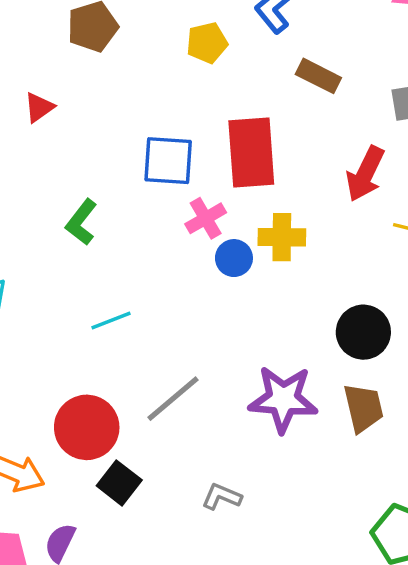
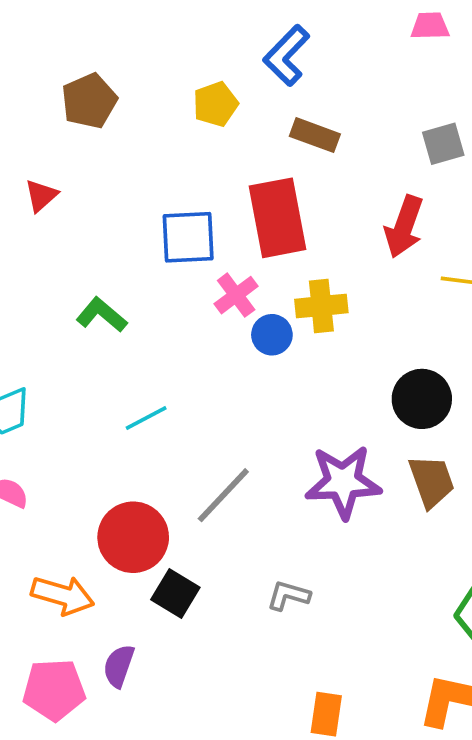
brown rectangle: (318, 76) -> (315, 135), moved
green L-shape: (81, 222) -> (102, 315), turned 99

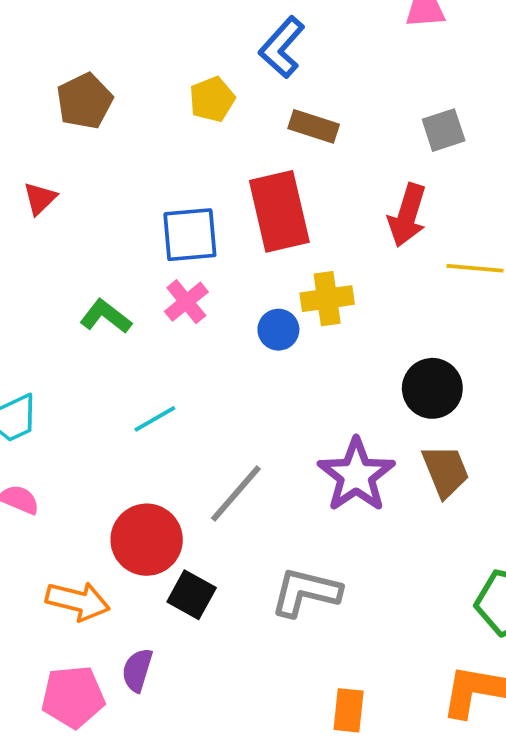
pink cross: (236, 295) -> (186, 302), moved
purple star: (343, 482) -> (356, 475), turned -30
gray L-shape: (288, 596) -> (306, 592), size x1.6

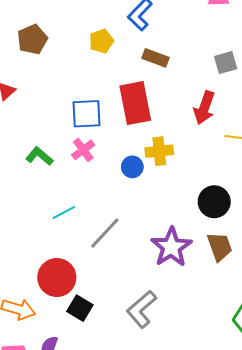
gray line: (236, 494) -> (105, 233), moved
gray L-shape: (306, 592) -> (142, 309), turned -57

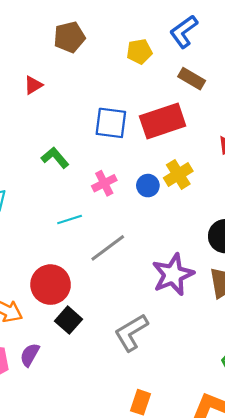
red rectangle: (135, 103) -> (163, 121), turned 72
pink cross: (83, 150) -> (104, 183), moved
yellow cross: (159, 151) -> (178, 174), turned -36

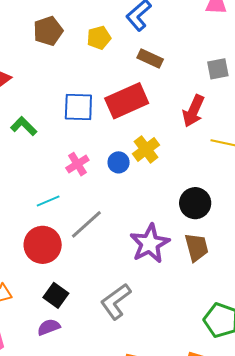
brown pentagon: (69, 37) -> (48, 31), moved
green L-shape: (55, 158) -> (24, 126), moved
red circle: (51, 285) -> (43, 245), moved
purple semicircle: (30, 355) -> (49, 327), moved, turned 45

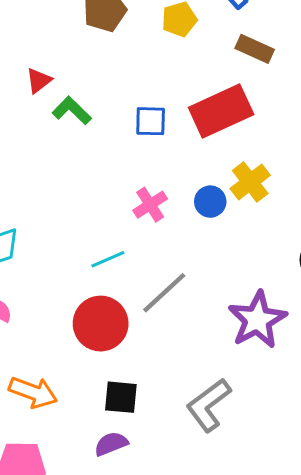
blue square: (78, 107) -> (151, 121), size x0.7
green L-shape: (24, 126) -> (72, 111), moved
black square: (56, 295) -> (121, 397), turned -30

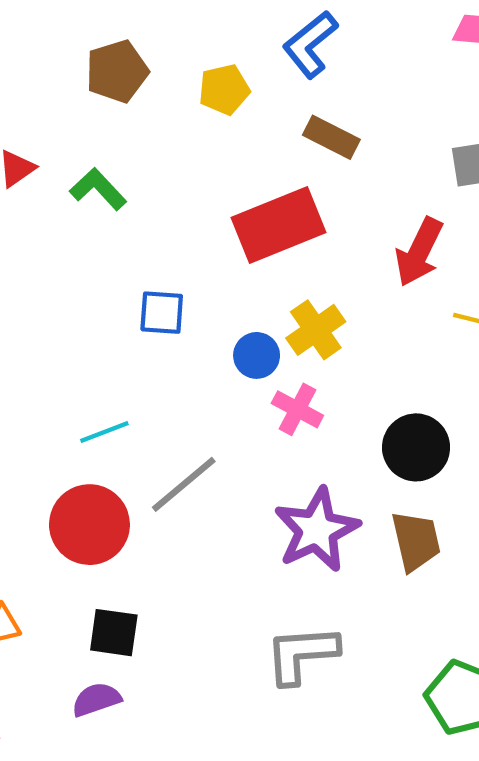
green L-shape: (72, 111) -> (98, 189), moved
blue square: (151, 121) -> (162, 313), moved
pink cross: (150, 205) -> (297, 409), moved, turned -32
gray L-shape: (209, 405) -> (302, 654), moved, turned 30

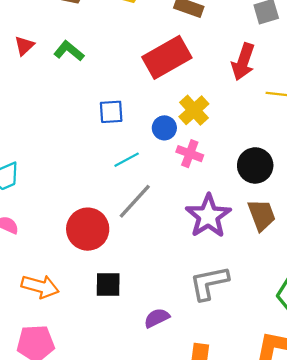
cyan line: (104, 432) -> (127, 160), moved
purple semicircle: (96, 699) -> (157, 318), moved

